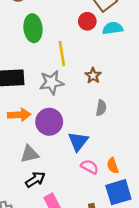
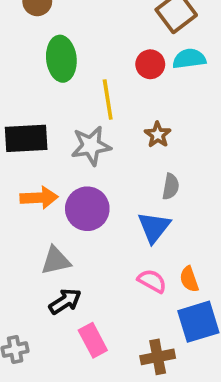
red circle: (87, 21) -> (150, 64), moved
blue triangle: (78, 141) -> (154, 227), moved

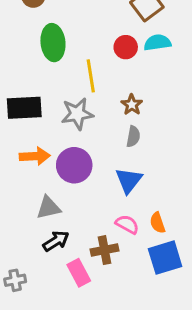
gray semicircle: (171, 187) -> (133, 136), moved
brown cross: (158, 357) -> (104, 250), moved

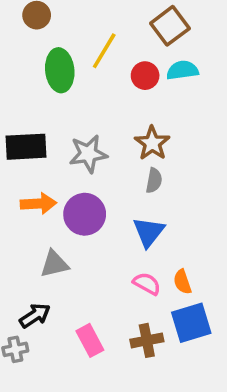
yellow line: (91, 76) -> (104, 51), moved, turned 40
brown star: (132, 105) -> (152, 143), size x1.4
black arrow: (56, 241) -> (35, 316), moved
brown cross: (104, 250) -> (147, 340), moved

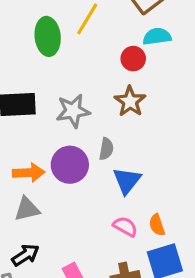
red circle: (145, 76) -> (133, 59), moved
gray semicircle: (154, 180) -> (106, 149), moved
orange arrow: (38, 204) -> (29, 173), moved
gray triangle: (54, 264) -> (27, 209), moved

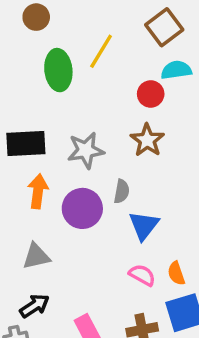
orange arrow: (29, 173) -> (38, 191), moved, turned -80

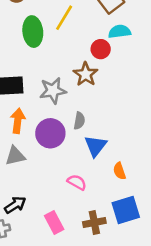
brown star: (147, 140) -> (86, 74), moved
gray triangle: (36, 256) -> (15, 156), moved
orange semicircle: (176, 273) -> (119, 171), moved
pink semicircle: (142, 275) -> (77, 182), moved

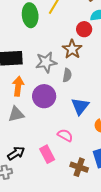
gray semicircle: (79, 121) -> (67, 75), moved
pink rectangle: (54, 222) -> (47, 154), moved
brown cross: (94, 222) -> (79, 167), turned 30

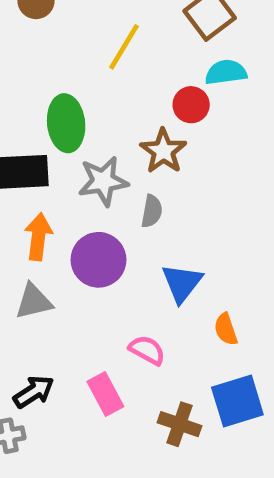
green ellipse: (30, 15) -> (66, 123), moved

